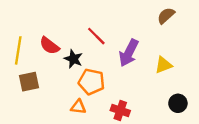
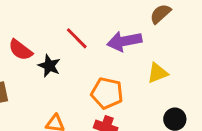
purple arrow: (129, 53) -> (124, 41), moved, turned 52
orange pentagon: (91, 82) -> (107, 93), moved

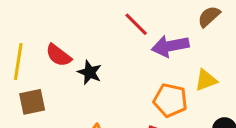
red line: (77, 38) -> (136, 24), moved
orange pentagon: (107, 93) -> (170, 100), moved

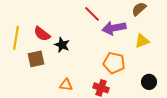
yellow triangle: (206, 80) -> (142, 41), moved
brown square: (32, 102) -> (36, 59), moved

